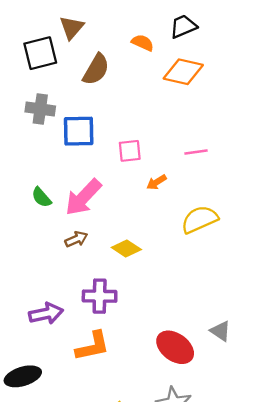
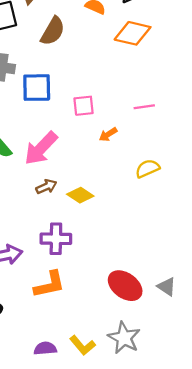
yellow semicircle: (200, 219) -> (147, 169), size x0.7
brown arrow: (76, 239) -> (46, 187), moved
gray triangle: (220, 331) -> (167, 287), moved

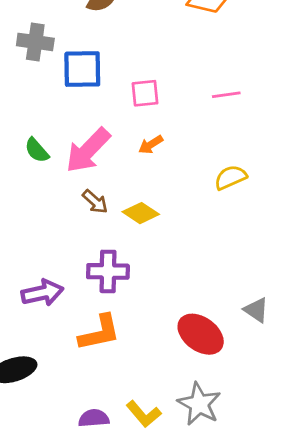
orange arrow: (108, 134) -> (151, 145), moved
brown arrow: (46, 187) -> (95, 202), turned 66
gray triangle: (167, 287) -> (256, 310), moved

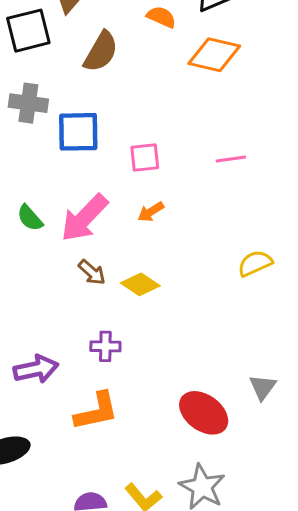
yellow semicircle: (231, 177) -> (255, 263), moved
purple cross: (108, 271) -> (105, 346), size x0.7
gray triangle: (256, 310) -> (263, 387), turned 32

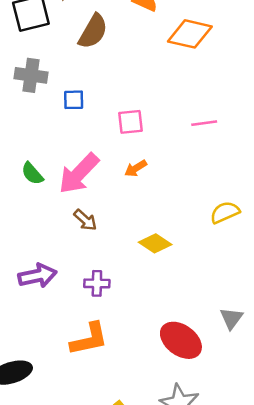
blue square: (78, 132) -> (74, 100), size x0.6
yellow diamond: (140, 284) -> (155, 243), moved
purple arrow: (36, 369) -> (37, 276), moved

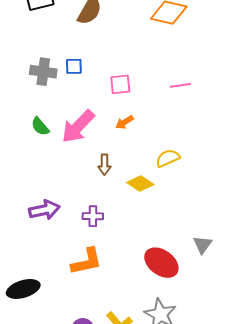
gray cross: (31, 75) -> (43, 72), moved
yellow semicircle: (225, 212) -> (168, 158), moved
brown arrow: (85, 220) -> (104, 164), moved, turned 48

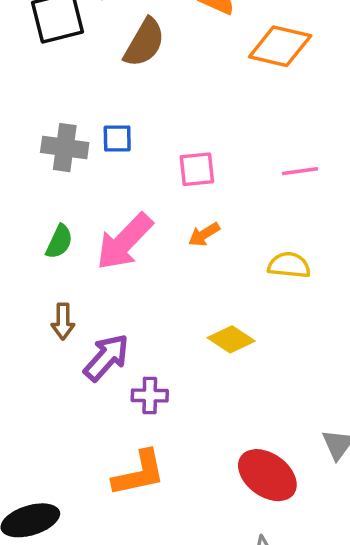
green semicircle: (40, 127) -> (59, 242), turned -114
yellow semicircle: (168, 158) -> (289, 265), moved, turned 30
brown arrow: (104, 164) -> (63, 321), moved
purple arrow: (44, 210) -> (106, 357), moved, turned -36

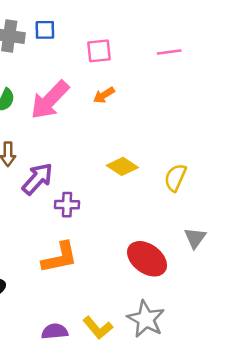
yellow semicircle: (289, 265) -> (175, 178), moved, turned -72

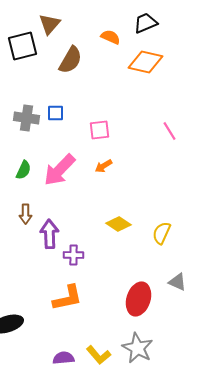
pink line: (169, 52) -> (170, 131), moved, turned 66
purple arrow: (37, 179) -> (50, 234), turned -44
gray triangle: (195, 238) -> (178, 282), turned -42
red ellipse: (147, 259) -> (138, 299), turned 72

